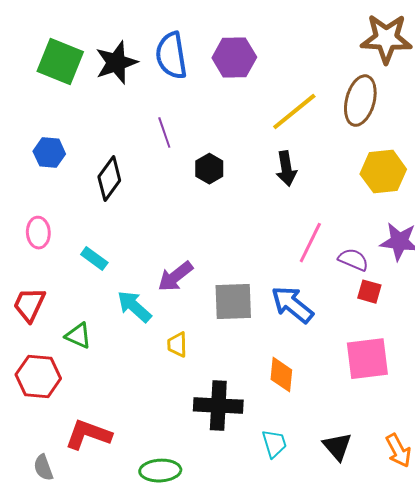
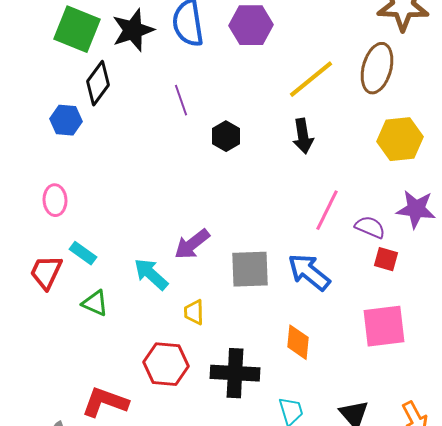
black diamond: (109, 179) -> (98, 83), moved
cyan rectangle: (94, 259) -> (83, 253), moved
red hexagon: (38, 377) -> (166, 364), moved

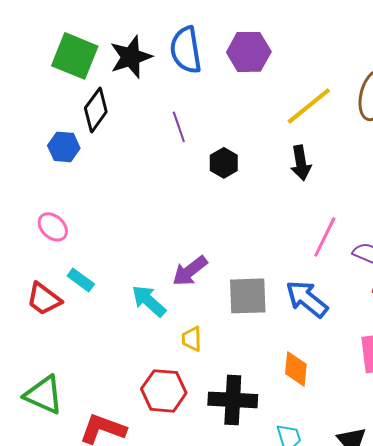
pink ellipse: (55, 200) -> (53, 227), turned -44
red trapezoid: (46, 272) -> (44, 299), turned -78
green triangle: (95, 303) -> (44, 395), moved, size x1.5

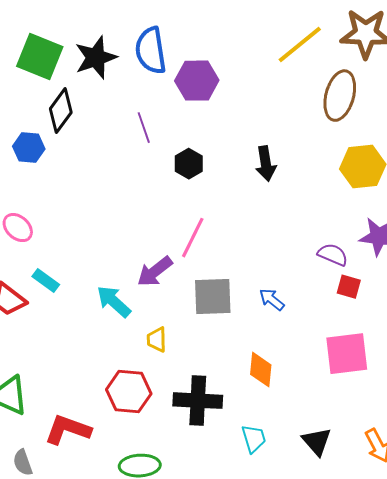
purple hexagon: (249, 52) -> (197, 81), moved
yellow line: (309, 106) -> (300, 45), moved
pink line: (325, 237) -> (193, 238), moved
blue arrow: (307, 299) -> (272, 300), size x0.6

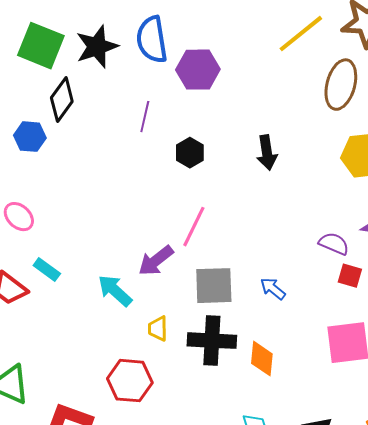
purple line: (144, 128) -> (145, 117), turned 32
black cross: (198, 401) -> (212, 341), moved

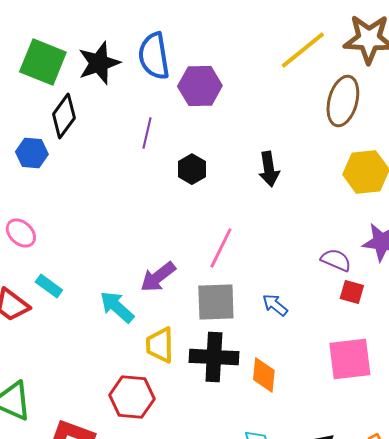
pink line: (194, 227) -> (221, 248), moved
yellow trapezoid: (158, 329) -> (160, 345), size x1.4

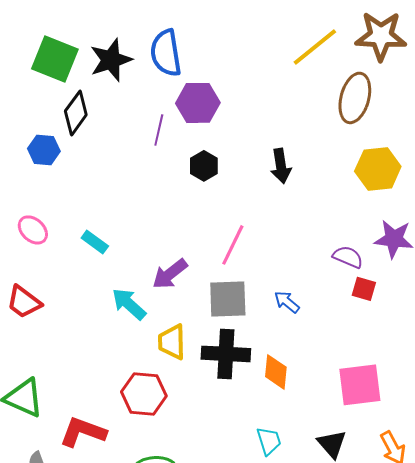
purple hexagon: (200, 86) -> (198, 103), moved
cyan rectangle: (49, 286) -> (95, 242), moved
pink square: (350, 359) -> (360, 385), moved

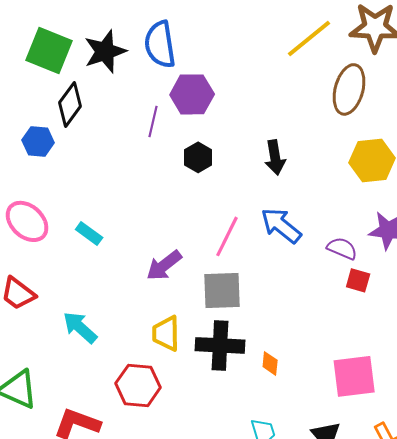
pink ellipse: (33, 230) -> (27, 221), size x1.4
blue arrow: (287, 302) -> (281, 225), moved, size x1.6
cyan arrow: (129, 304) -> (80, 327), moved
orange diamond: (276, 372) -> (270, 363), size x0.7

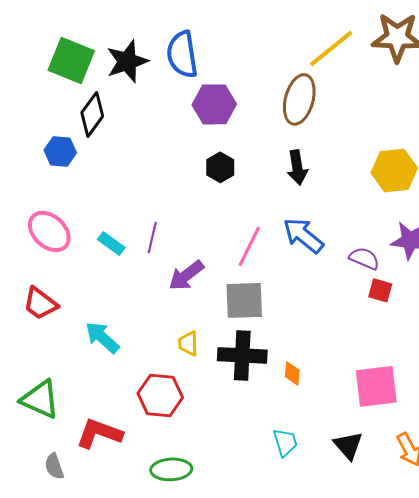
brown ellipse: (349, 89) -> (299, 99), moved
purple line: (153, 121) -> (152, 237), moved
yellow trapezoid: (166, 333) -> (188, 343), size x0.7

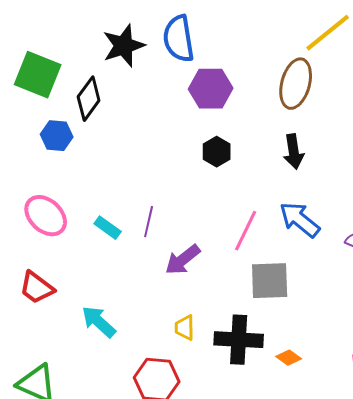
green square: (71, 60) -> (38, 75), moved
gray square: (244, 300) -> (270, 281), moved
orange diamond: (292, 373) -> (289, 358), turned -60

